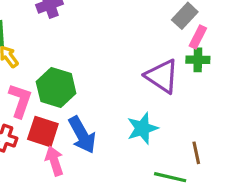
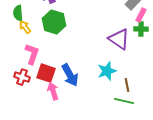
green hexagon: (56, 88) -> (54, 22), moved
brown line: (196, 153) -> (127, 85), moved

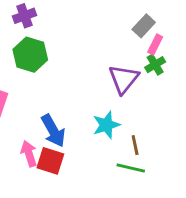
green cross: (141, 29) -> (155, 65), turned -32
purple triangle: (119, 39) -> (124, 79), turned 35
red square: (46, 73) -> (50, 161), moved

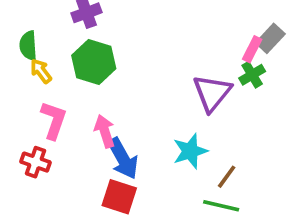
gray rectangle: (144, 26) -> (270, 38), moved
brown line: (135, 145) -> (227, 177), turned 48
pink arrow: (29, 154) -> (105, 131), moved

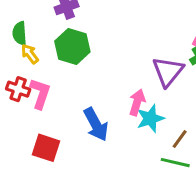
pink arrow: (105, 131) -> (137, 102), moved, turned 35
red cross: (35, 162) -> (18, 89), moved
red square: (119, 197) -> (46, 148), moved

